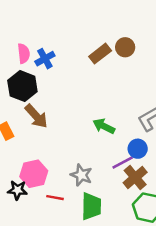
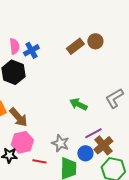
brown arrow: (36, 116) -> (18, 117), moved
blue circle: (138, 149) -> (85, 153), moved

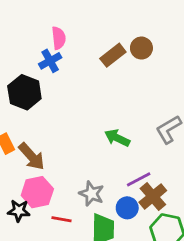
pink semicircle: (14, 46) -> (59, 38), moved

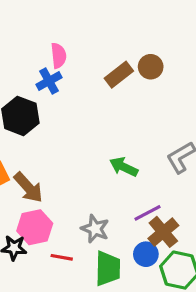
blue circle: (127, 208) -> (146, 254), moved

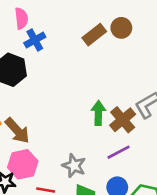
pink semicircle: (59, 56) -> (21, 18), moved
green arrow: (124, 167) -> (98, 113), turned 65
brown cross: (163, 232) -> (123, 120), moved

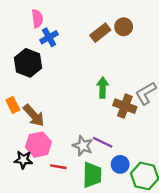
green arrow: (98, 113) -> (103, 87), moved
brown cross: (123, 120) -> (125, 106), turned -30
purple line: (119, 152) -> (103, 142), moved, turned 54

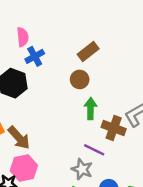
brown circle: (124, 27) -> (80, 79), moved
purple line: (103, 142) -> (94, 150), moved
gray star: (83, 146) -> (82, 169), moved

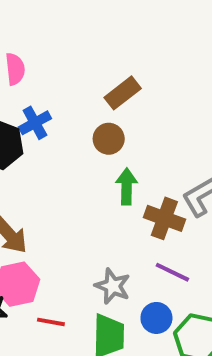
blue cross: (35, 56) -> (35, 123), moved
purple line: (94, 150) -> (172, 272), moved

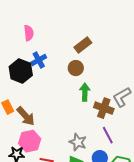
purple line: (172, 272) -> (108, 135), turned 36

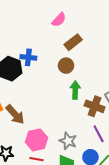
pink semicircle: (29, 33) -> (59, 20), moved, turned 49
blue cross: (39, 60) -> (28, 57), turned 35
pink hexagon: (30, 141) -> (36, 140), moved

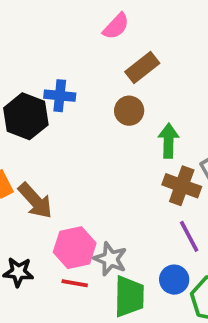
green arrow: (75, 90) -> (169, 141), moved
gray star: (68, 141) -> (110, 259), moved

